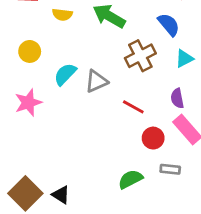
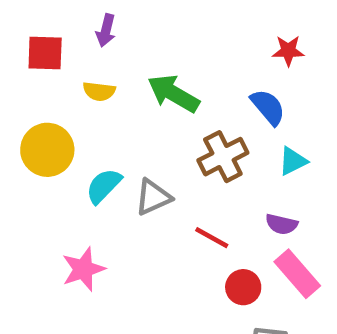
yellow circle: (30, 51) -> (47, 150), size x1.5
purple semicircle: (177, 98) -> (282, 224), turned -66
pink star: (28, 103) -> (83, 269), moved

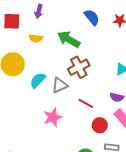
blue semicircle: (268, 107) -> (92, 17), moved
brown cross: (223, 157) -> (79, 67), moved
pink star: (83, 269) -> (53, 117), moved

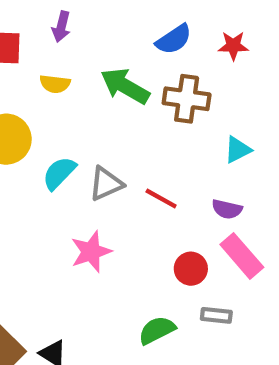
blue semicircle: (92, 17) -> (174, 39), turned 96
brown cross: (79, 67) -> (187, 99), moved, turned 35
red line: (86, 103) -> (161, 199), moved

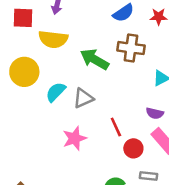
yellow semicircle: (55, 84) -> (53, 39), size x1.6
green arrow: (125, 86) -> (95, 59), moved
red line: (161, 199) -> (116, 127), moved, turned 36

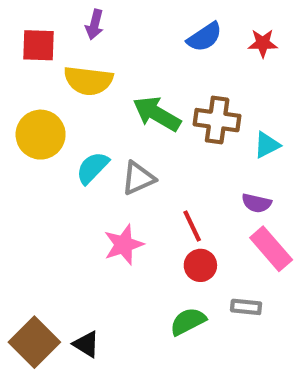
brown cross: (131, 48) -> (217, 120), moved
red circle: (133, 148) -> (200, 265), moved

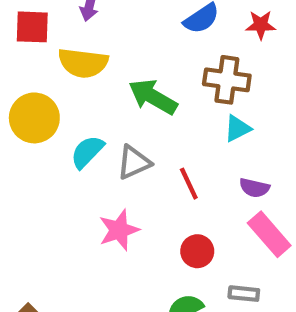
brown cross: (217, 120) -> (227, 80), moved
cyan triangle: (267, 145) -> (237, 129), moved
red line: (192, 226) -> (189, 184), moved

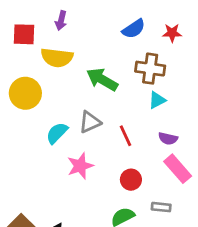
cyan semicircle: (87, 152) -> (57, 133), moved

